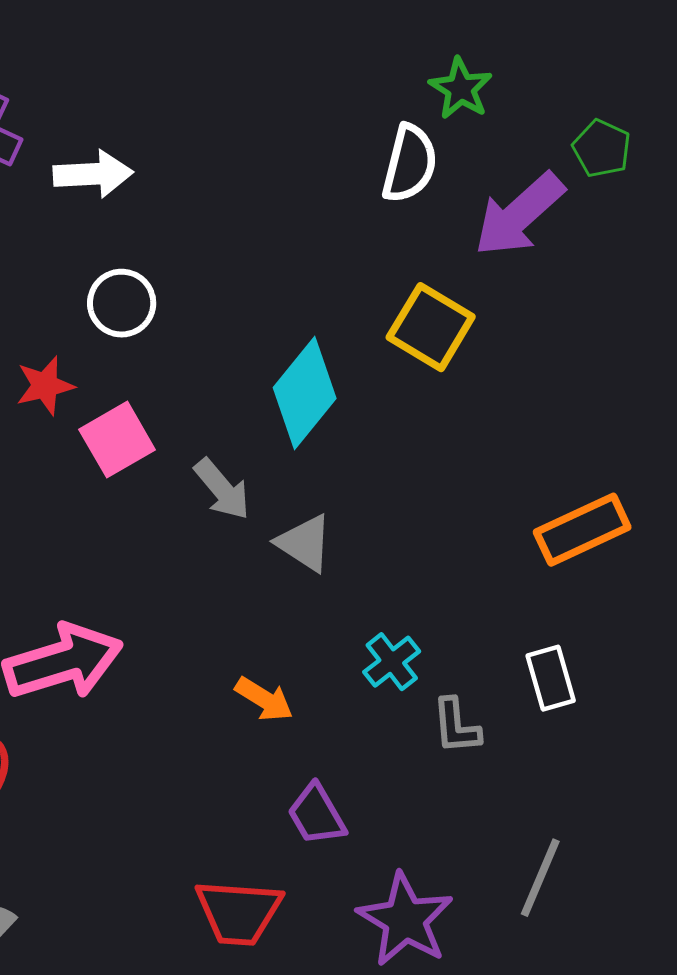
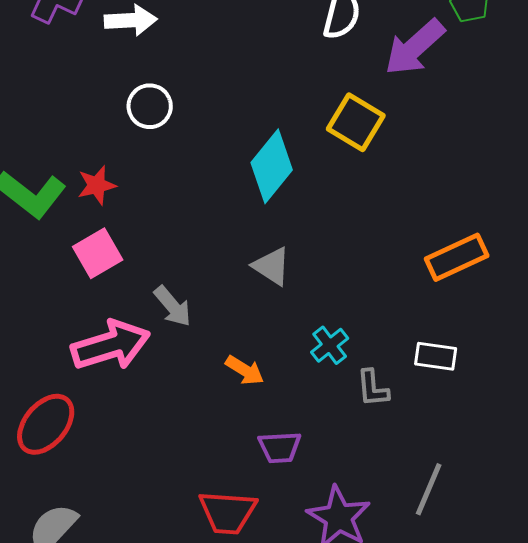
red star: (45, 386) -> (97, 185), moved
pink square: (117, 440) -> (98, 253), moved
gray arrow: (222, 489) -> (173, 306), moved
white rectangle: (551, 678) -> (436, 356), turned -66
purple trapezoid: (317, 815) -> (280, 447), turned -63

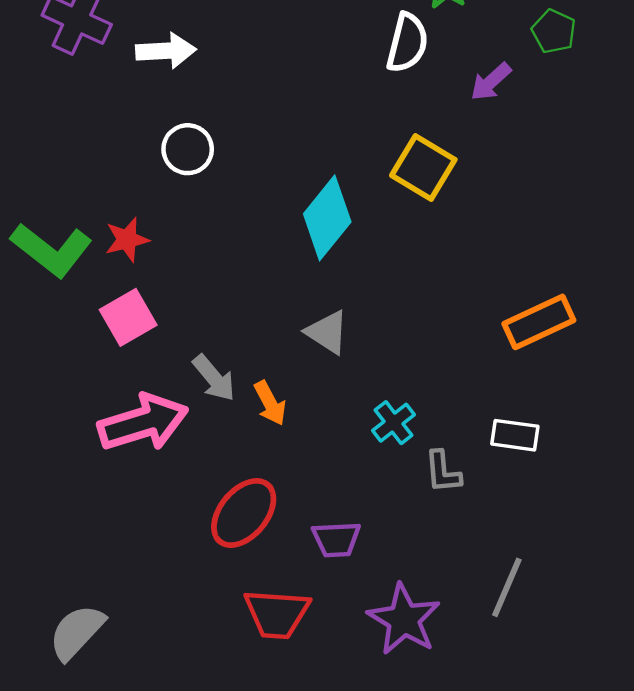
purple arrow: (415, 47) -> (491, 82), size x0.6
orange arrow: (245, 370) -> (270, 403), moved, turned 30
red ellipse: (46, 424) -> (244, 513), moved

